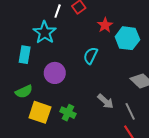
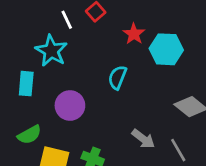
white line: (58, 11) -> (67, 20), turned -40

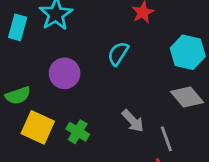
cyan hexagon: (166, 49) -> (188, 52), moved
cyan rectangle: (26, 84) -> (18, 27), moved

